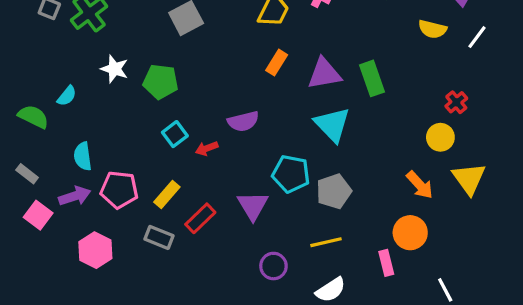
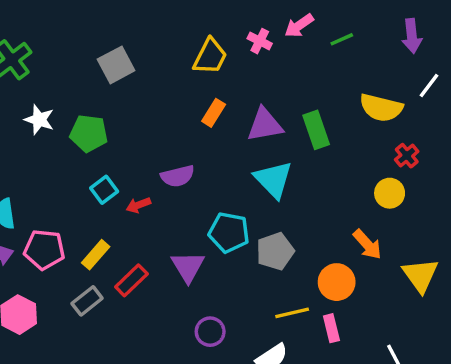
yellow semicircle: (432, 29) -> (381, 108), moved, size x1.4
yellow triangle: (469, 179) -> (420, 275), moved
orange circle: (410, 233) -> (337, 282), moved
gray rectangle: (159, 237) -> (87, 301), turned -60
yellow line: (326, 242) -> (292, 313), moved

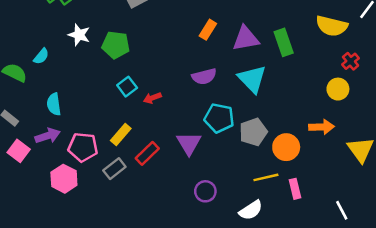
purple semicircle: (178, 176) -> (204, 76), moved
orange arrow: (367, 244) -> (322, 127), turned -50
pink pentagon: (44, 250) -> (83, 147), moved
orange circle: (337, 282) -> (286, 147), moved

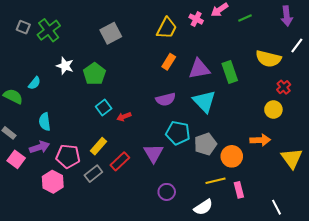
green pentagon: (116, 45) -> (94, 74), turned 30

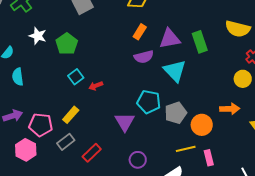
purple semicircle: (166, 99) -> (144, 57), moved
cyan semicircle: (45, 122) -> (18, 77), moved
red rectangle: (120, 161) -> (92, 153), moved

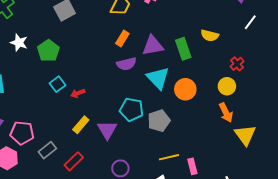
yellow semicircle: (238, 29) -> (210, 35), moved, size x0.7
orange arrow: (230, 109) -> (226, 113), moved, turned 66
yellow rectangle: (71, 115) -> (81, 125), moved
orange circle: (202, 125) -> (185, 89), moved

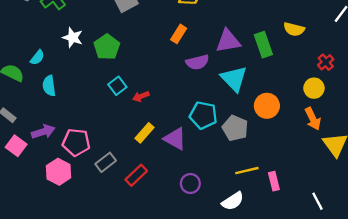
orange rectangle: (122, 39) -> (179, 34), moved
orange circle: (185, 89) -> (267, 106), moved
gray pentagon: (159, 121) -> (235, 128), turned -30
purple triangle: (107, 130) -> (175, 139), turned -30

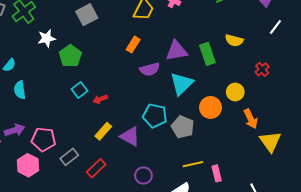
white star: (73, 38) -> (47, 38), moved, turned -30
cyan triangle: (234, 79) -> (182, 84), turned 30
yellow circle: (314, 88) -> (235, 92), moved

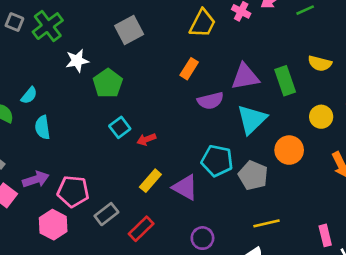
yellow circle: (235, 92) -> (321, 117), moved
pink rectangle: (217, 173) -> (325, 235), moved

